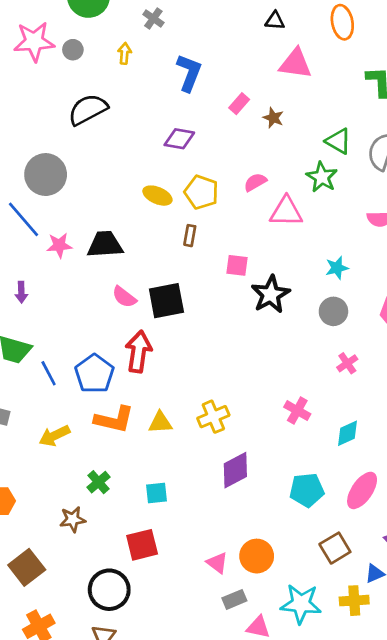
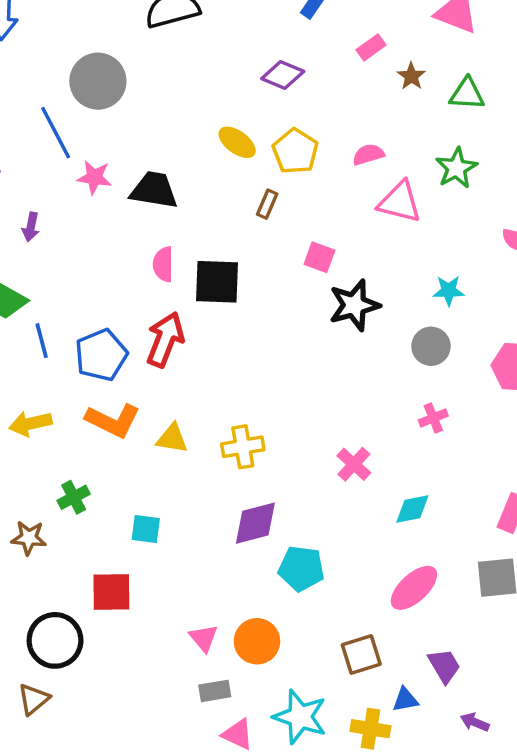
green triangle: (338, 141) -> (467, 94), moved, turned -40
pink semicircle: (124, 297) -> (163, 264), turned 40
cyan pentagon: (307, 490) -> (301, 568), moved

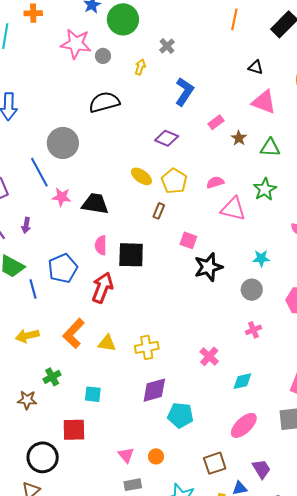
blue pentagon: (101, 355) -> (63, 268), moved
orange L-shape: (113, 420) -> (74, 333), turned 108
orange circle: (257, 641) -> (156, 456), size x0.6

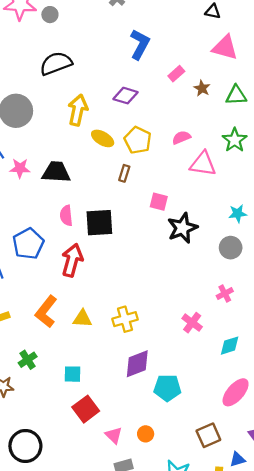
yellow arrow: (140, 67) -> (78, 110), moved, size x1.8
pink cross: (253, 330) -> (225, 293), moved
red square: (74, 430) -> (86, 409), moved, turned -30

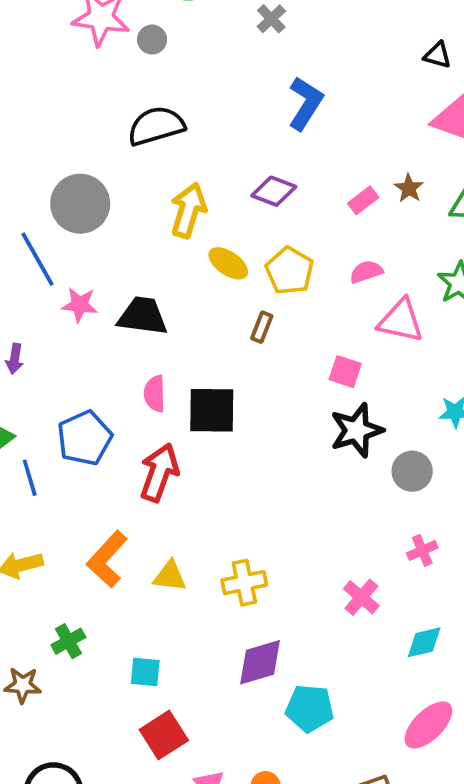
pink rectangle: (176, 74) -> (363, 200), moved
pink square: (159, 202) -> (345, 372), moved
gray circle: (231, 248) -> (412, 471), moved

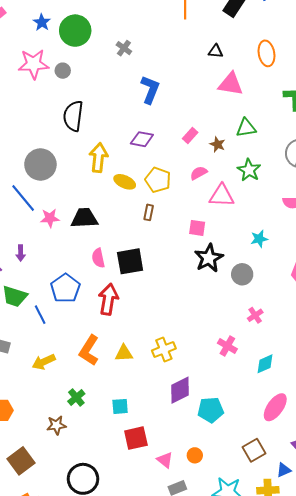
black semicircle: (156, 126) -> (73, 116), turned -56
brown star: (409, 188) -> (218, 144), moved
red square: (164, 735) -> (136, 438), turned 30

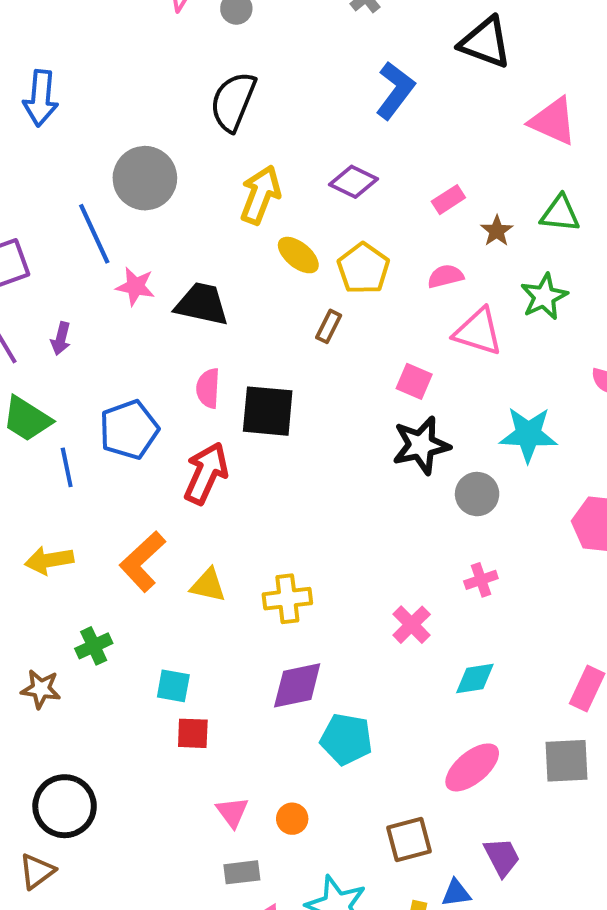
black triangle: (216, 51) -> (485, 42), moved, size x1.8
cyan star: (259, 239) -> (528, 434), size x1.6
red square: (136, 438) -> (193, 733), moved, size x0.7

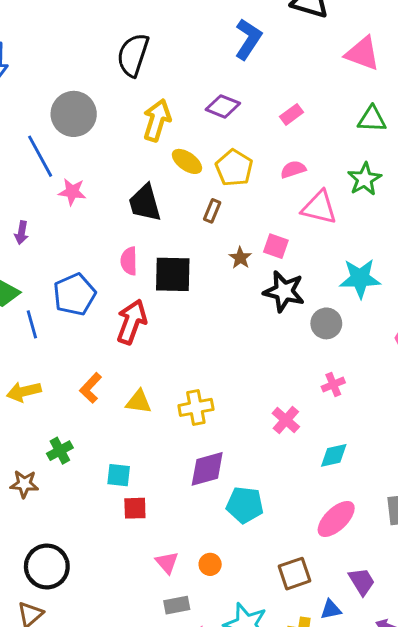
brown star: (497, 231) -> (240, 258), moved
black trapezoid: (202, 304) -> (145, 203), moved, turned -114
black star: (421, 445) -> (284, 291), turned 30
orange L-shape: (142, 562) -> (91, 388), size x0.7

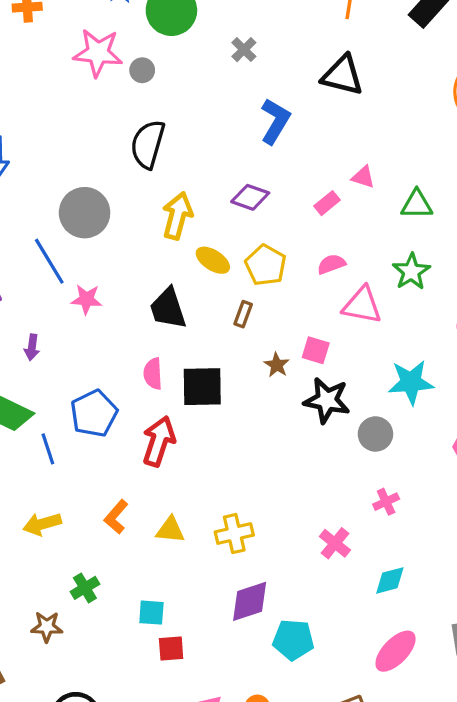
pink triangle: (362, 53) -> (363, 177), moved, size x0.6

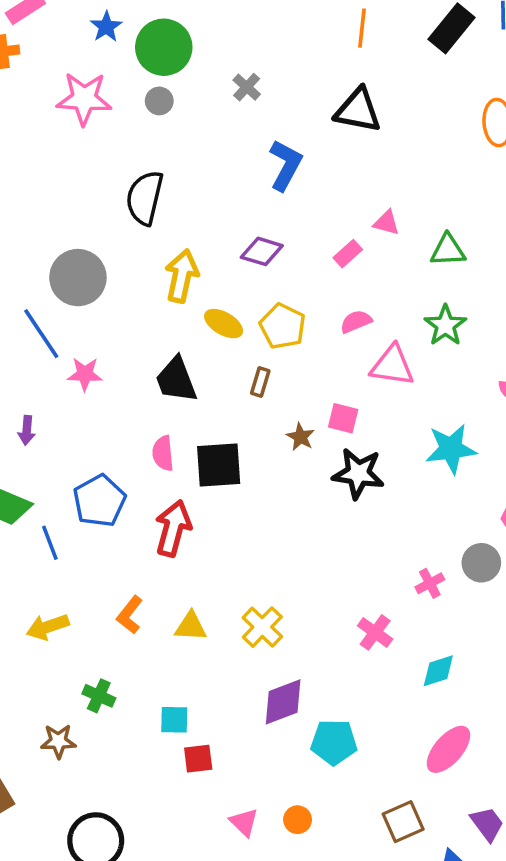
gray circle: (142, 70) -> (159, 101), moved
gray circle: (375, 434) -> (481, 563), moved
yellow cross: (234, 534) -> (262, 627), turned -30
green cross: (85, 588) -> (99, 696), turned -32

